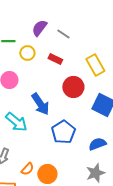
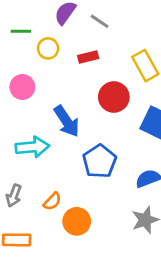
red rectangle: (55, 59) -> (88, 57), turned -40
cyan arrow: (16, 122) -> (32, 147), turned -45
orange semicircle: (27, 169) -> (52, 201), moved

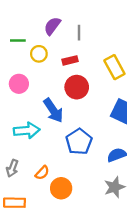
gray line: (100, 21) -> (79, 33), turned 56
red circle: (114, 97) -> (77, 87), moved

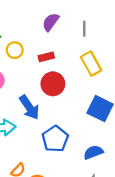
purple semicircle: (52, 26) -> (51, 22), moved
gray line: (79, 33) -> (84, 29), moved

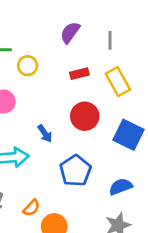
red rectangle: (46, 57) -> (79, 74), moved
red circle: (53, 84) -> (85, 116), moved
blue arrow: (29, 107) -> (45, 133), size x0.6

